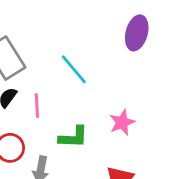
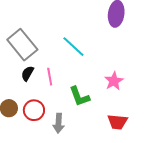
green L-shape: (73, 137) -> (79, 96), turned 75

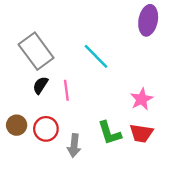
green L-shape: (79, 96) -> (109, 133), moved
red trapezoid: (118, 122) -> (141, 133), moved

